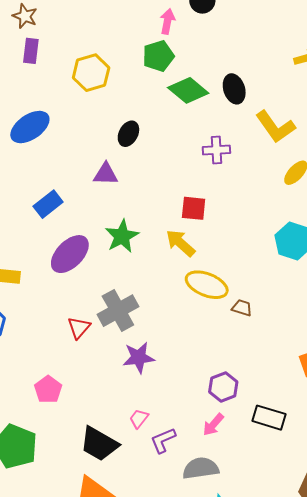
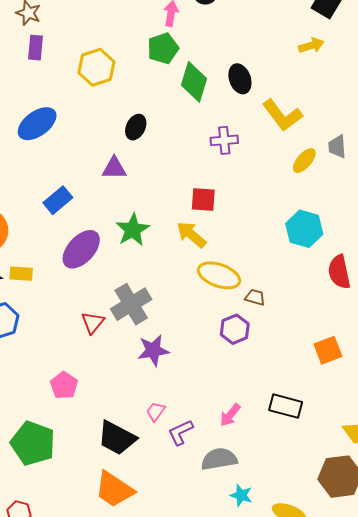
green diamond: (188, 90) -> (194, 82), turned 69
purple hexagon: (223, 387) -> (235, 329), moved

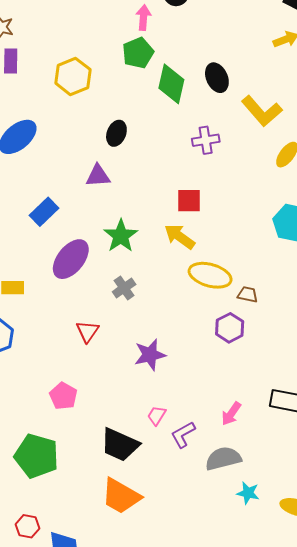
gray cross: (131, 304) -> (124, 288), moved, size x0.6

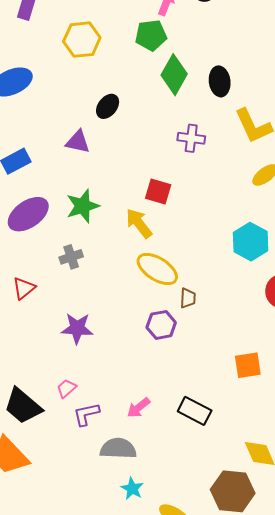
brown trapezoid: (248, 295) -> (188, 298), turned 65

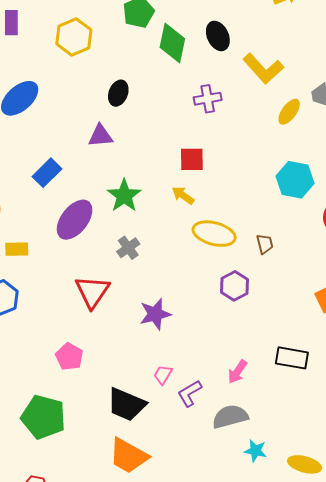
yellow arrow: (139, 223) -> (183, 195), size x0.7
red triangle: (24, 288) -> (92, 292), size x1.5
brown trapezoid: (188, 298) -> (265, 244), moved

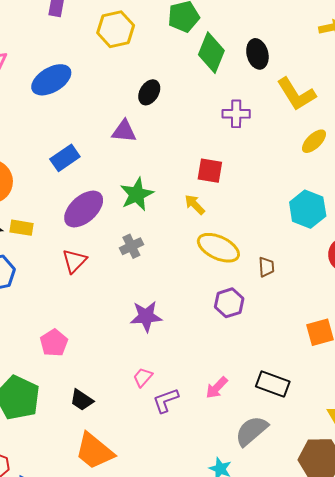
red triangle: (92, 292) -> (74, 261), moved, size x0.7
black trapezoid: (126, 404) -> (82, 400), moved, size x0.6
gray semicircle: (230, 417) -> (251, 431), moved, turned -36

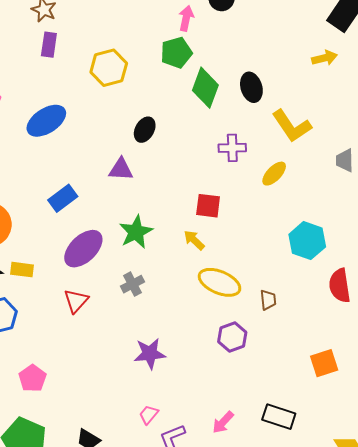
yellow ellipse: (314, 141) -> (274, 174), moved
pink pentagon: (54, 343) -> (32, 378), moved

